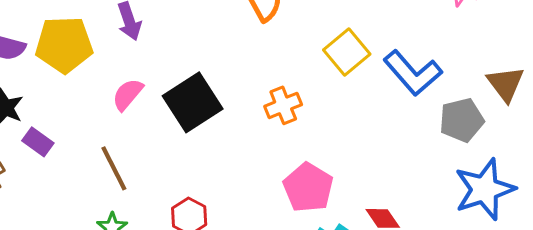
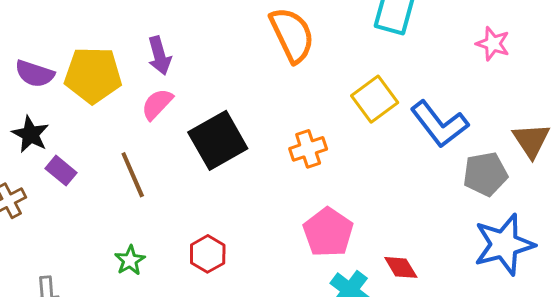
pink semicircle: (128, 94) -> (157, 104), moved
brown line: (114, 168) -> (133, 175), moved

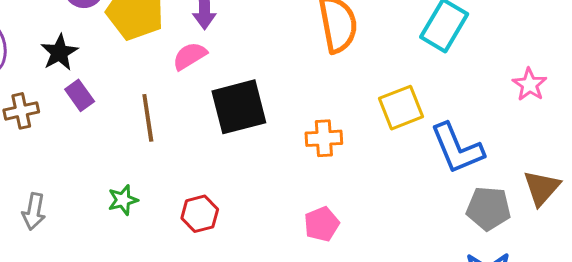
pink pentagon: (328, 232) -> (322, 224), size x0.7

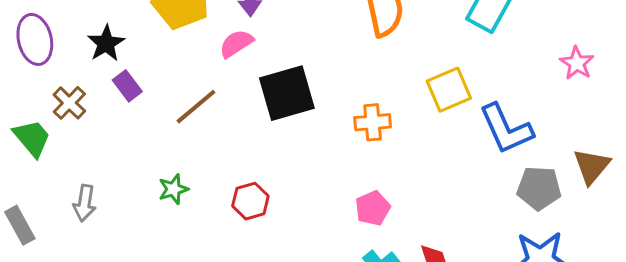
brown cross: (21, 111) -> (69, 103), turned -32
brown line: (148, 118) -> (196, 107), turned 60

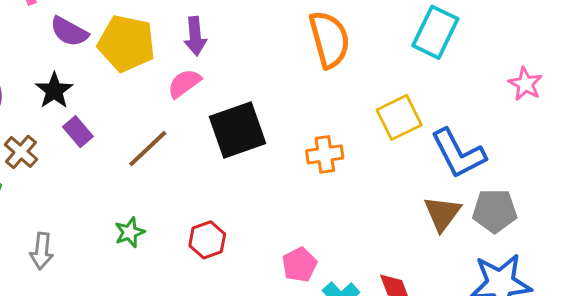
brown triangle: (592, 166) -> (442, 213), moved
pink pentagon: (373, 208) -> (299, 265), moved

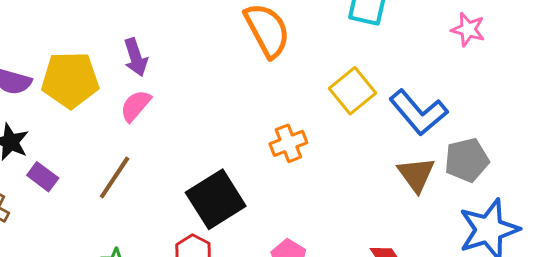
black square: (238, 130) -> (216, 199), moved

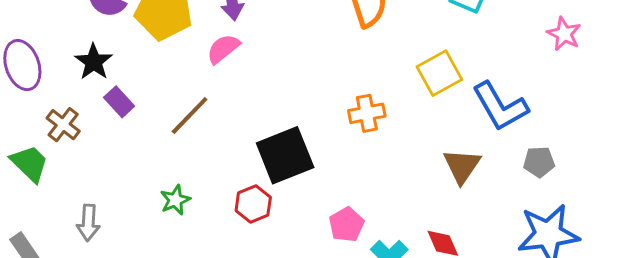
gray pentagon: (467, 160) -> (539, 162), size x0.7
brown triangle: (416, 174) -> (462, 166), moved

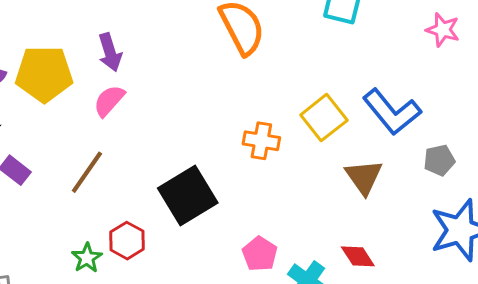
yellow square: (439, 73) -> (324, 118), moved
orange cross: (367, 113) -> (261, 141), turned 30
red hexagon: (253, 204) -> (127, 241), moved

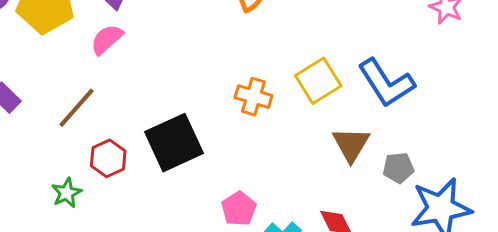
gray pentagon: (439, 160) -> (398, 168), moved
red hexagon: (127, 241) -> (108, 158), moved

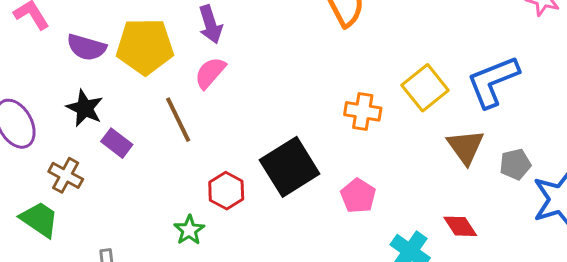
blue L-shape: (386, 83) -> (493, 81), turned 108
brown line: (77, 108) -> (178, 120), moved, turned -60
pink pentagon: (239, 209) -> (358, 196), moved

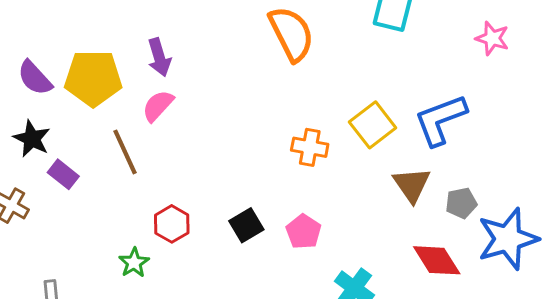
purple semicircle: (86, 47) -> (35, 78), turned 30
black square: (290, 167) -> (246, 225), moved, size x0.6
red diamond: (460, 226) -> (437, 260), moved, size x1.4

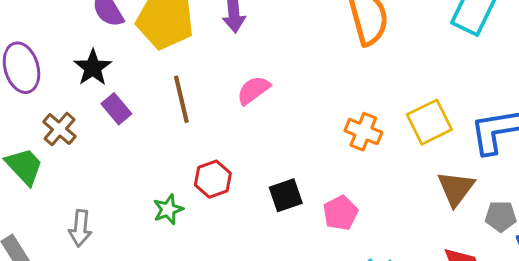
pink semicircle: (158, 106) -> (253, 90), moved

